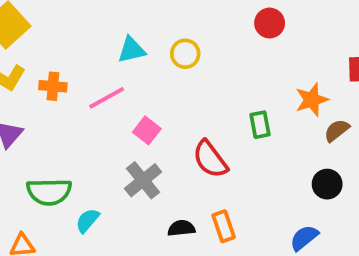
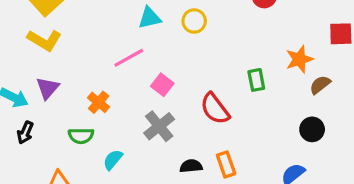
orange cross: (53, 86) -> (99, 102), moved, turned 35
green semicircle: (49, 192) -> (81, 136), size x0.7

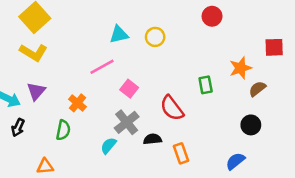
green semicircle: (81, 136) -> (63, 130), turned -78
cyan semicircle: (113, 160) -> (109, 146), moved
black semicircle: (191, 166) -> (153, 139), moved

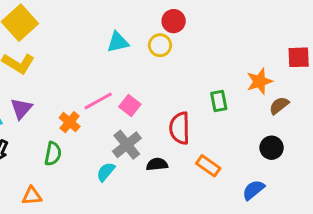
red circle: (212, 16) -> (174, 21), moved
pink line: (102, 67) -> (98, 101), moved
red semicircle: (172, 108) -> (180, 128), turned 36
orange rectangle: (181, 153) -> (208, 166), moved, turned -36

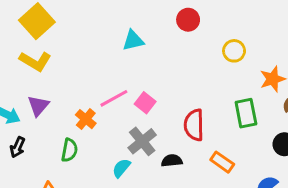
yellow circle: (160, 45) -> (234, 51), moved
green rectangle: (219, 101) -> (246, 113), moved, size x1.4

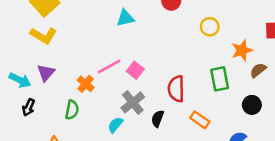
black semicircle: (172, 161) -> (158, 119), turned -63

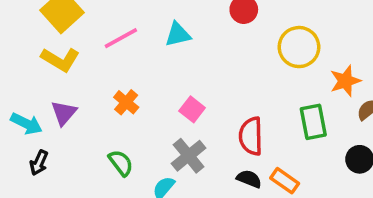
yellow circle: (210, 27) -> (299, 47), size x1.5
pink line: (109, 66) -> (121, 38), moved
orange cross: (86, 84) -> (126, 102), moved
green semicircle: (72, 110) -> (121, 163), moved, turned -48
black semicircle: (158, 119) -> (249, 179), moved, turned 91

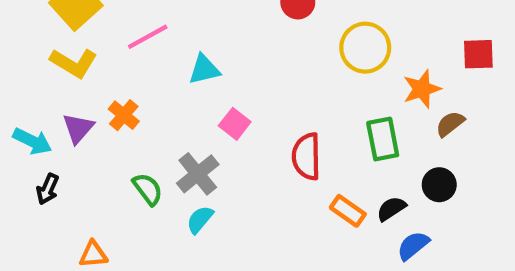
cyan triangle: (178, 35) -> (204, 69), moved
orange cross: (126, 102) -> (124, 115), moved
gray cross: (189, 156) -> (198, 174), moved
black semicircle: (249, 179) -> (391, 209), moved, turned -55

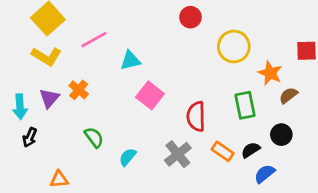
orange star: (422, 89) -> (270, 73), turned -30
pink square: (235, 124) -> (150, 95), size x1.4
cyan arrow: (32, 141) -> (20, 107), turned 60
gray cross: (198, 174) -> (178, 154), moved

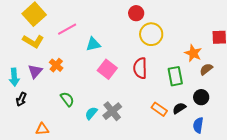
yellow circle: (234, 47) -> (151, 34), moved
red semicircle: (196, 116) -> (140, 68), moved
gray cross: (178, 154) -> (112, 111), moved
blue semicircle: (265, 174) -> (198, 125), moved, turned -42

